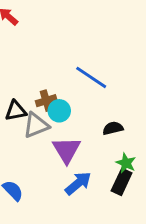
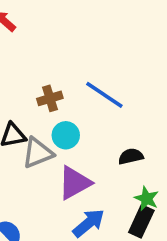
brown cross: (46, 101) -> (50, 98), moved
purple triangle: (66, 150) -> (75, 183), turned 32

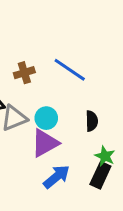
cyan circle: (66, 135) -> (46, 118), moved
black semicircle: (131, 156) -> (92, 121), turned 102

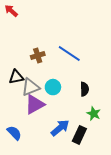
purple triangle: (45, 143) -> (35, 104), moved
black rectangle: (100, 175) -> (79, 135), moved

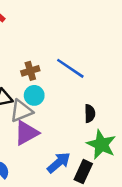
cyan circle: (53, 87) -> (34, 95), moved
green star: (94, 114) -> (101, 144), size x1.6

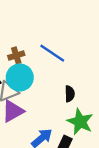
cyan circle: (34, 95) -> (20, 77), size x1.5

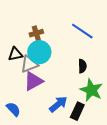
blue line: (52, 53) -> (82, 31), moved

